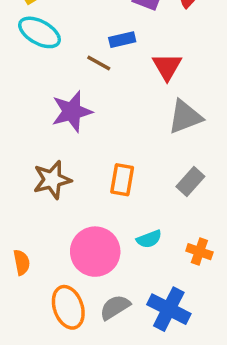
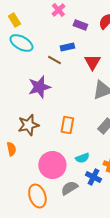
orange semicircle: (22, 262) -> (11, 149), moved
gray semicircle: (115, 307) -> (69, 188), moved
blue cross: (169, 309) -> (93, 177), moved, size x0.7

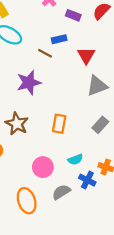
brown star: (28, 125) -> (17, 124), turned -30
pink circle: (52, 165) -> (43, 167), size x0.7

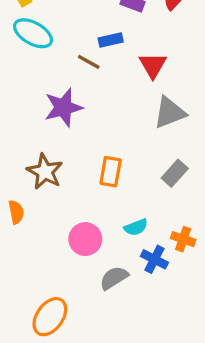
orange ellipse: (27, 201) -> (50, 317), moved, turned 55

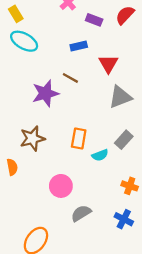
brown line: (89, 62) -> (70, 78), moved
brown star: (45, 172) -> (32, 138), turned 30
cyan semicircle: (136, 227) -> (100, 155), moved
blue cross: (154, 259) -> (124, 219), moved

